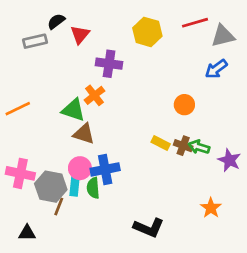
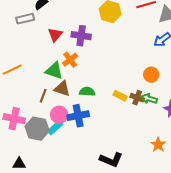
red triangle: (80, 35) -> (55, 35), moved
orange circle: (184, 105) -> (151, 75), moved
cyan rectangle: (75, 185) -> (55, 128), turned 42
green semicircle: (93, 188) -> (87, 92), moved, turned 98
brown line: (59, 207) -> (43, 96), moved

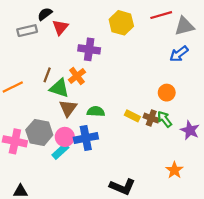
red triangle: (55, 35) -> (60, 27), moved
brown triangle: (62, 89) -> (68, 108), turned 48
brown line: (43, 96) -> (47, 75), moved
green arrow: (149, 99) -> (164, 119), turned 35
gray hexagon: (37, 129) -> (39, 132), moved

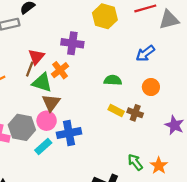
red triangle: (60, 27) -> (36, 57), moved
blue arrow: (179, 54) -> (145, 53), moved
green semicircle: (96, 111) -> (113, 80), moved
green arrow: (164, 119) -> (135, 162), moved
pink circle: (65, 137) -> (47, 121), moved

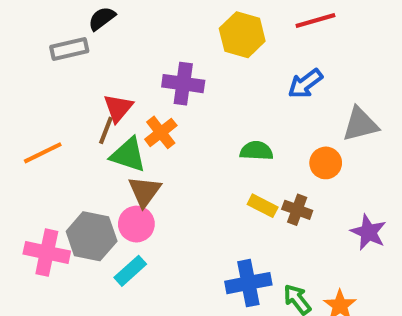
gray triangle: (169, 20) -> (360, 124), moved
blue arrow: (145, 53) -> (305, 84), moved
blue cross: (69, 133) -> (248, 283), moved

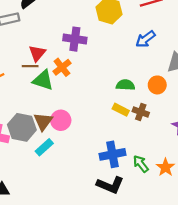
brown line: (106, 130) -> (30, 66), turned 70
green semicircle: (256, 151) -> (125, 85), moved
brown triangle: (145, 191) -> (43, 121), moved
pink circle: (136, 224) -> (61, 120), moved

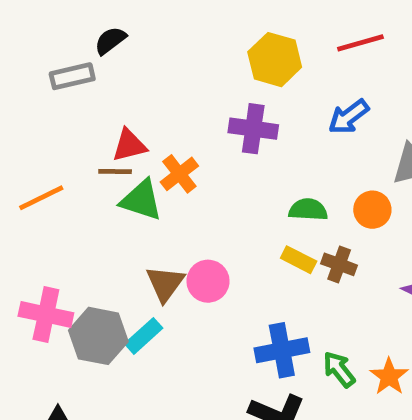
purple cross: (75, 39) -> (253, 129), moved
red triangle: (37, 53) -> (129, 145), turned 36
pink circle: (61, 120) -> (208, 281), moved
brown triangle: (43, 121) -> (165, 284), moved
gray hexagon: (22, 127) -> (98, 336), moved

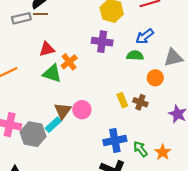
brown line: (115, 172) -> (40, 14), moved
green semicircle: (308, 210) -> (135, 55), moved
yellow rectangle: (299, 260) -> (122, 100), turned 40
cyan rectangle: (144, 336) -> (53, 125), moved

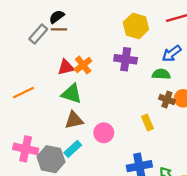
gray rectangle: (21, 18) -> (38, 34), turned -36
orange cross: (69, 62) -> (83, 65), moved
brown cross: (140, 102) -> (167, 99), moved
brown triangle: (63, 111) -> (74, 120), moved, turned 42

